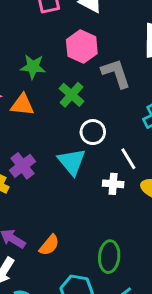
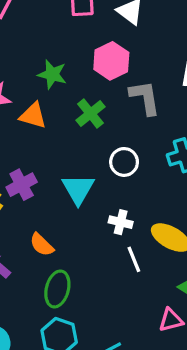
white circle: (93, 132) -> (124, 162), moved
white line: (128, 159) -> (134, 259), moved
orange semicircle: (49, 245) -> (42, 245), moved, turned 85
green ellipse: (109, 257) -> (57, 289), moved

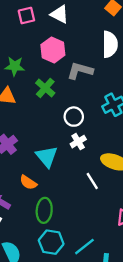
gray L-shape: (145, 98) -> (80, 71), turned -55
cyan triangle: (78, 189) -> (47, 157), moved
white cross: (121, 222) -> (78, 142), moved, turned -35

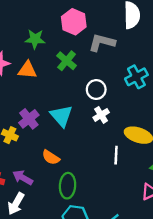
cyan triangle: (47, 157) -> (61, 116), moved
white line: (92, 181) -> (116, 155), turned 36

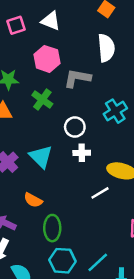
white cross: (101, 115) -> (82, 153), turned 35
white line: (116, 155) -> (100, 193), turned 60

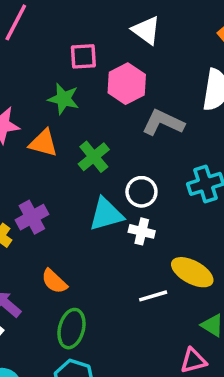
pink square: (16, 25) -> (83, 56), moved
green cross: (42, 100) -> (94, 157), moved
cyan triangle: (41, 157) -> (106, 214), moved, turned 45

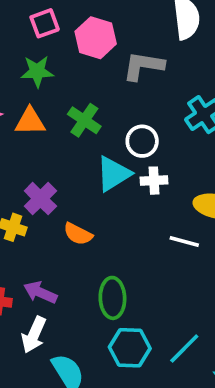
orange semicircle: (54, 281) -> (78, 234), moved
white line: (153, 296) -> (184, 241), turned 48

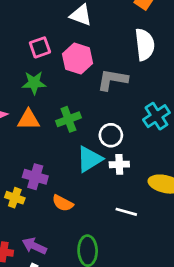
green cross: (84, 120) -> (68, 119), turned 35
purple cross: (40, 199) -> (35, 177), turned -30
white line: (184, 241) -> (126, 212), moved

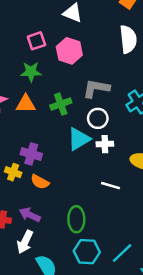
gray L-shape: (112, 80) -> (96, 88), moved
orange semicircle: (63, 203) -> (40, 182), moved

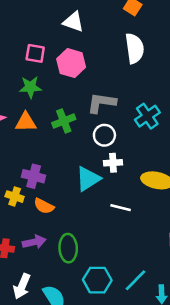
pink square: (36, 41) -> (35, 53), turned 30
cyan triangle: (79, 139) -> (88, 179), moved
purple arrow: (30, 215) -> (34, 242), turned 144
green ellipse: (76, 219) -> (68, 248), moved
white arrow: (25, 242) -> (22, 286), moved

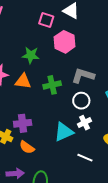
pink square: (35, 53) -> (46, 20), moved
white cross: (113, 163) -> (85, 123), turned -32
purple cross: (34, 176) -> (23, 123), turned -30

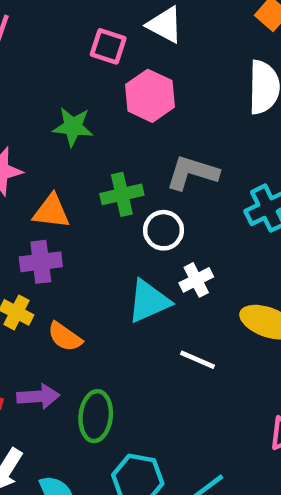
orange triangle: (23, 81) -> (51, 211), moved
white circle: (81, 101) -> (164, 230), moved
purple cross: (23, 123) -> (41, 262), moved

